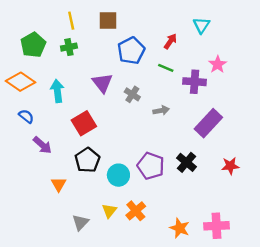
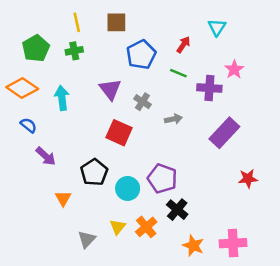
red square: (84, 123) -> (119, 133), moved, turned -35
black cross: (186, 162) -> (177, 210), moved

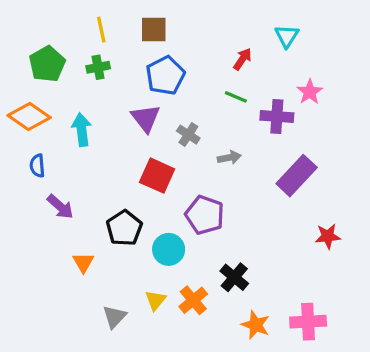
blue pentagon: (141, 55) -> (165, 75), moved
blue semicircle: (28, 125) -> (37, 166), turned -133
purple pentagon: (162, 179) -> (205, 215), moved

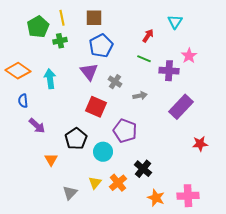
green pentagon: (47, 64) -> (38, 27), moved

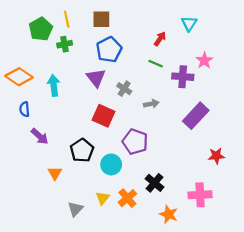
pink cross: (188, 196) -> (200, 195), moved

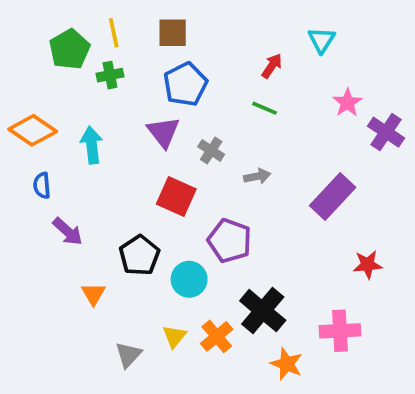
purple cross: (183, 77) -> (386, 132), moved, turned 30
black cross: (155, 183) -> (263, 311), size x1.4

